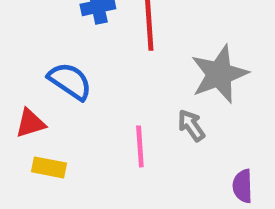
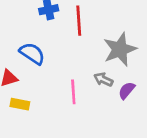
gray arrow: (191, 125) -> (103, 79), turned -30
purple semicircle: (243, 186) -> (127, 90), moved, turned 42

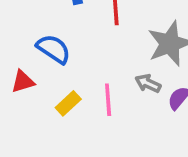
yellow rectangle: (20, 104) -> (68, 103), moved, turned -54

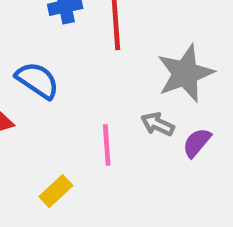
yellow rectangle: (68, 103) -> (56, 191), moved

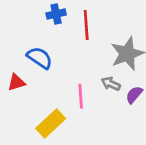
yellow rectangle: (56, 191) -> (51, 123), size x1.5

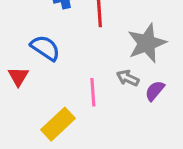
red triangle: (16, 82) -> (18, 76), turned -42

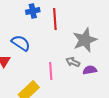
purple semicircle: (155, 91) -> (90, 70), turned 40

